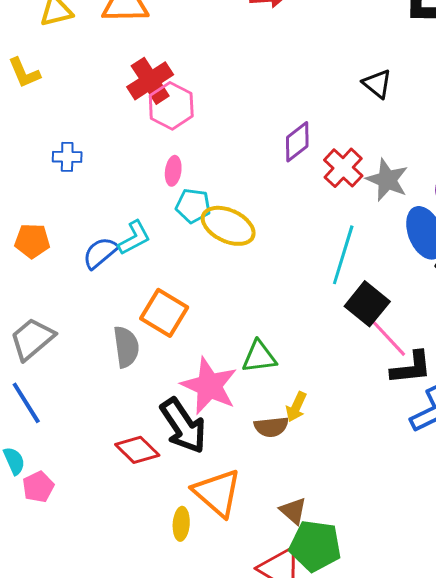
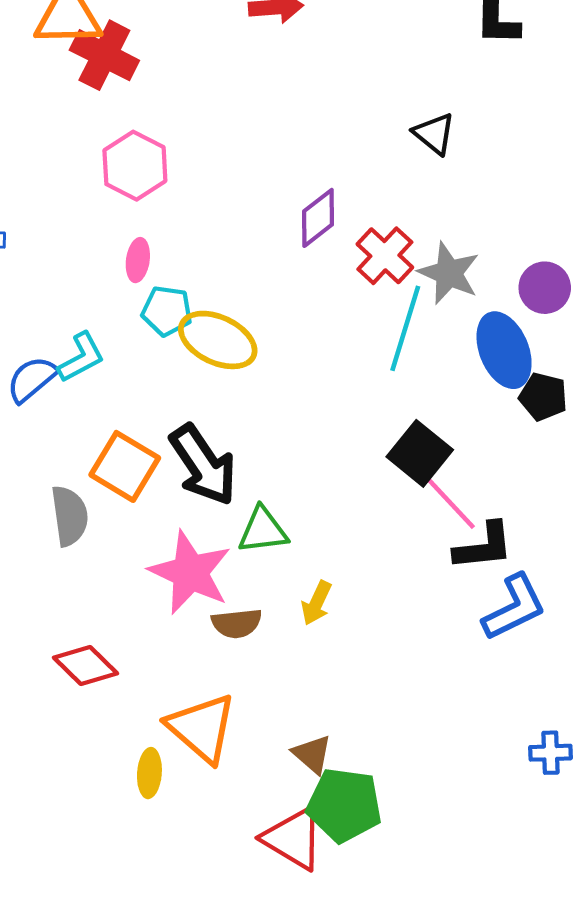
red cross: (150, 81) -> (104, 55), moved, turned -30
cyan line: (343, 255) -> (405, 328), moved
black arrow: (183, 426) -> (203, 465), moved
brown semicircle: (271, 427) -> (237, 623), moved

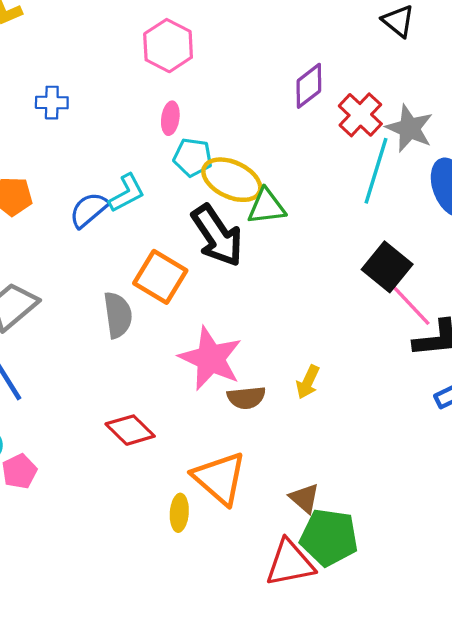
black arrow: (203, 465) -> (217, 236), moved
green triangle: (263, 530) -> (266, 207), moved
red triangle: (293, 838) -> (290, 563), turned -42

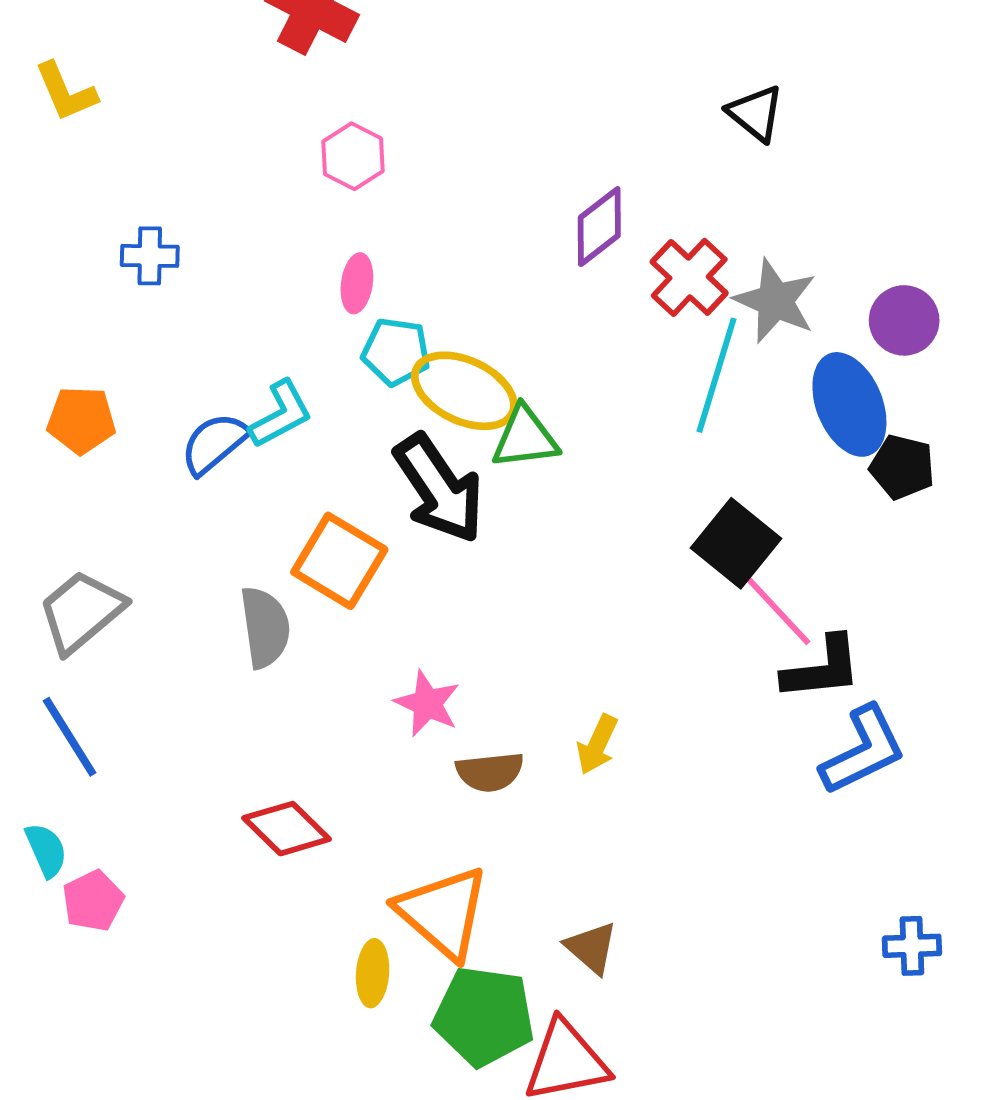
pink hexagon: (168, 46) -> (353, 156), size x0.7
pink star: (211, 359) -> (427, 703), size x0.6
green pentagon: (329, 537) -> (484, 1016), moved

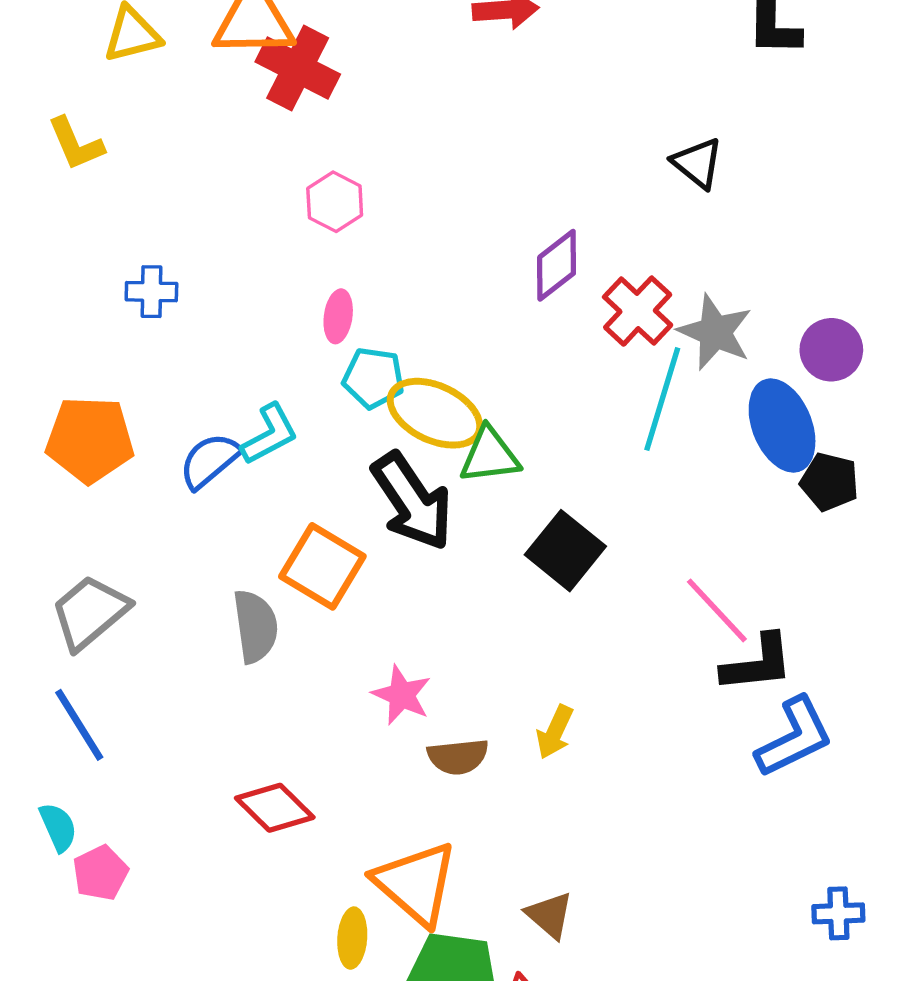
orange pentagon: (81, 420) -> (90, 440), size x1.4
black square: (736, 543) -> (565, 551), moved

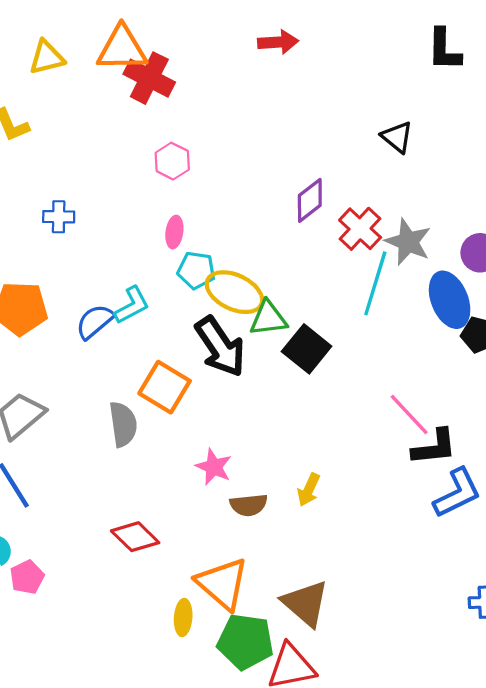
black square: (565, 551) -> (307, 349), moved
brown triangle: (550, 915) -> (305, 603), size x1.6

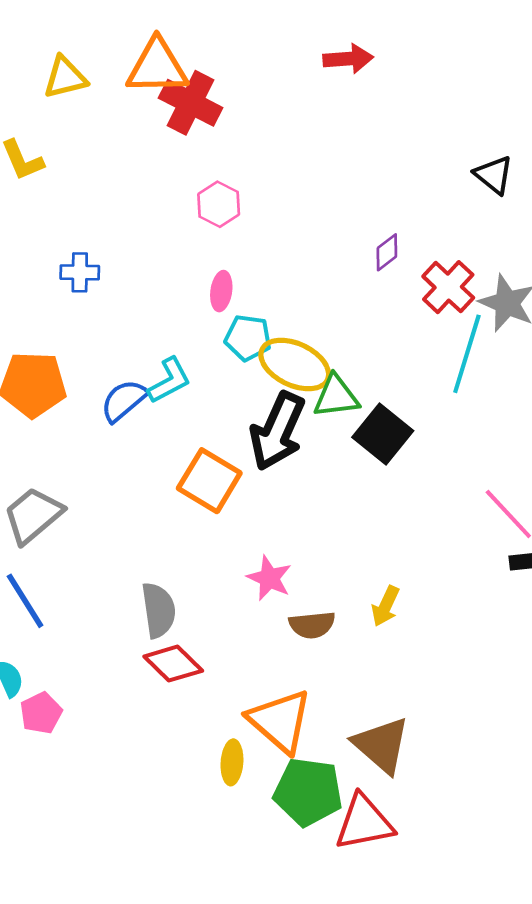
purple diamond: (310, 200) -> (387, 252), size x0.7
black arrow: (220, 347) -> (277, 431), turned 58
gray semicircle: (123, 424) -> (159, 610), moved

